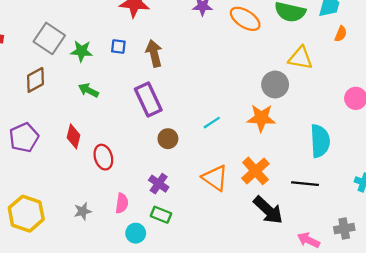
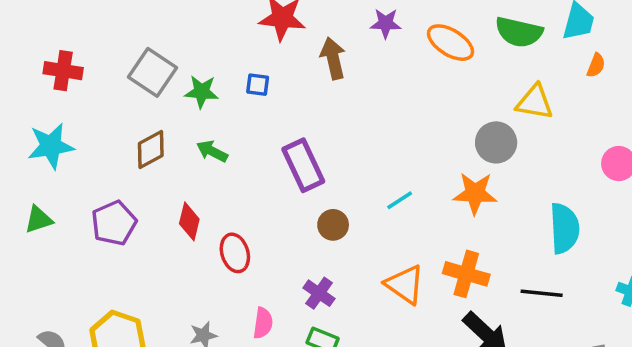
brown arrow: (154, 53) -> (333, 58), moved
brown diamond: (35, 80) -> (151, 149), moved
orange cross: (255, 171) -> (466, 274), turned -32

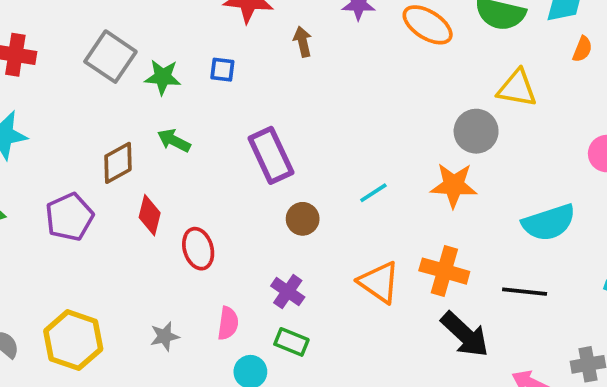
brown arrow: (333, 58) -> (303, 42), size x0.7
brown diamond: (151, 149) -> (118, 163), moved
cyan semicircle: (564, 228) -> (549, 223), turned 75

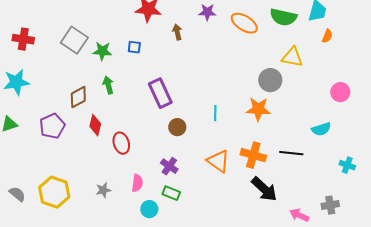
green arrow: (174, 140) -> (108, 85), turned 48
cyan line: (373, 193) -> (215, 113), turned -56
cyan semicircle: (549, 223) -> (321, 129), moved, size x0.7
black line: (525, 292) -> (291, 153), moved

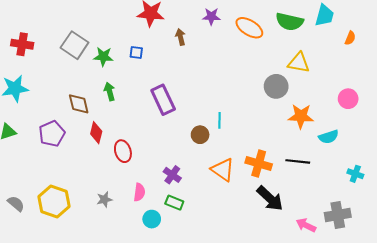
orange semicircle: (327, 36) -> (350, 38), moved
brown diamond: (78, 97) -> (79, 104), turned -75
orange star: (258, 109) -> (301, 116), moved
brown circle: (177, 127) -> (200, 135), moved
gray cross: (330, 205) -> (338, 215), size x1.4

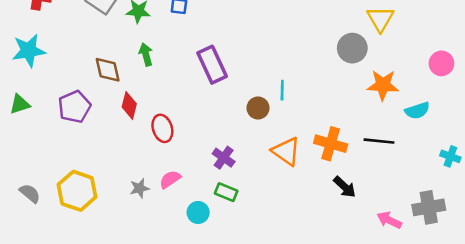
yellow triangle: (299, 63) -> (380, 19), turned 50
pink semicircle: (139, 192) -> (170, 179), moved, turned -132
black arrow: (270, 198) -> (345, 187), size x0.7

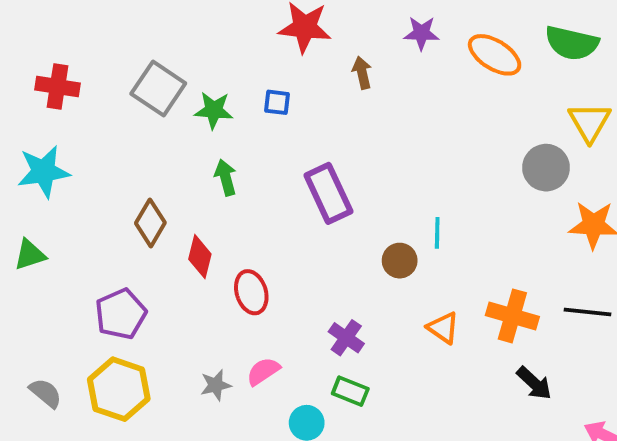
brown diamond: (108, 70) -> (150, 223), moved, turned 44
purple pentagon: (74, 107) -> (121, 314), moved
orange triangle: (286, 151) -> (443, 328), size x0.7

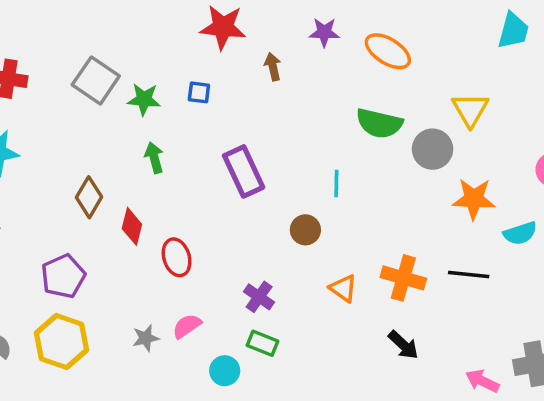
green semicircle: (572, 43) -> (379, 123), moved
cyan line: (437, 233) -> (336, 183), moved
black arrow: (534, 383) -> (403, 345), moved

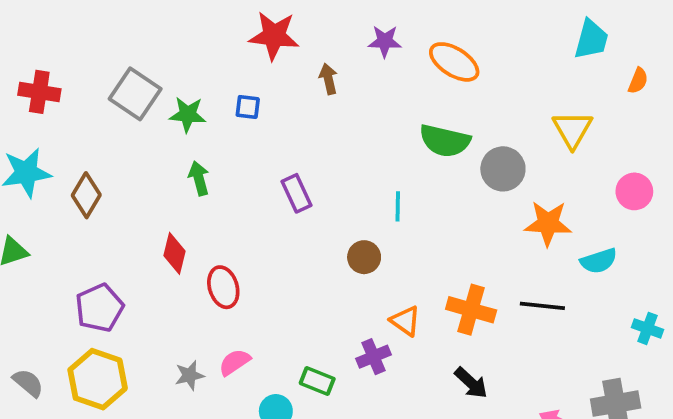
yellow triangle: (470, 110) -> (572, 130), moved
purple rectangle: (244, 171) -> (297, 193), size x0.7
brown diamond: (89, 197) -> (86, 195), moved
purple cross: (259, 297) -> (373, 357), moved, turned 32

